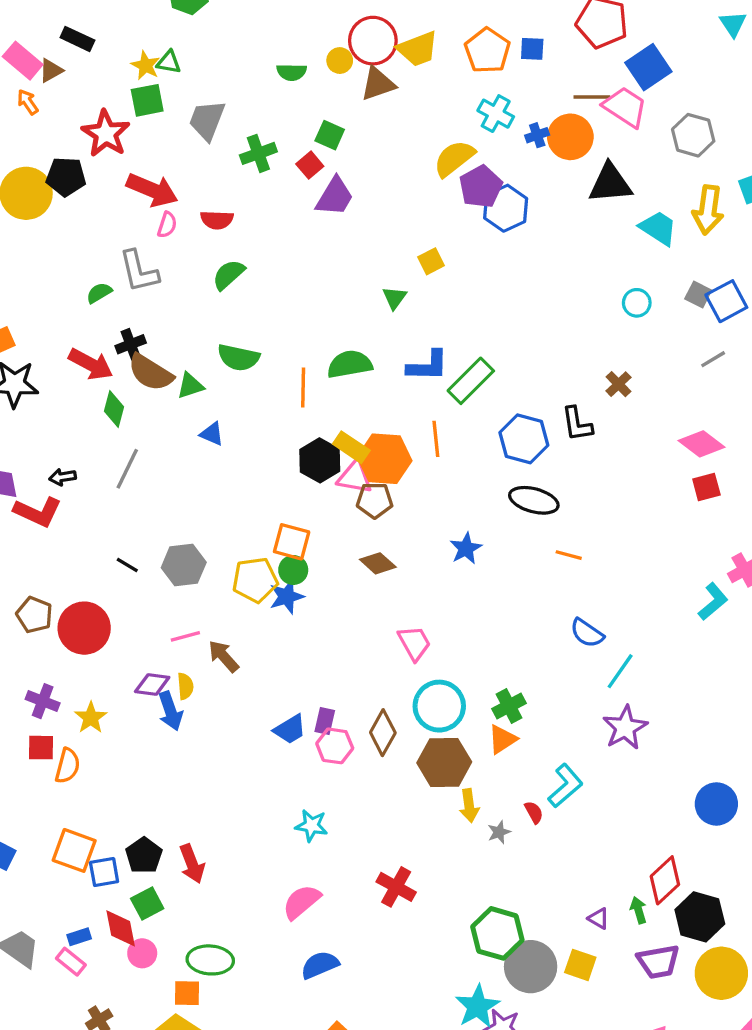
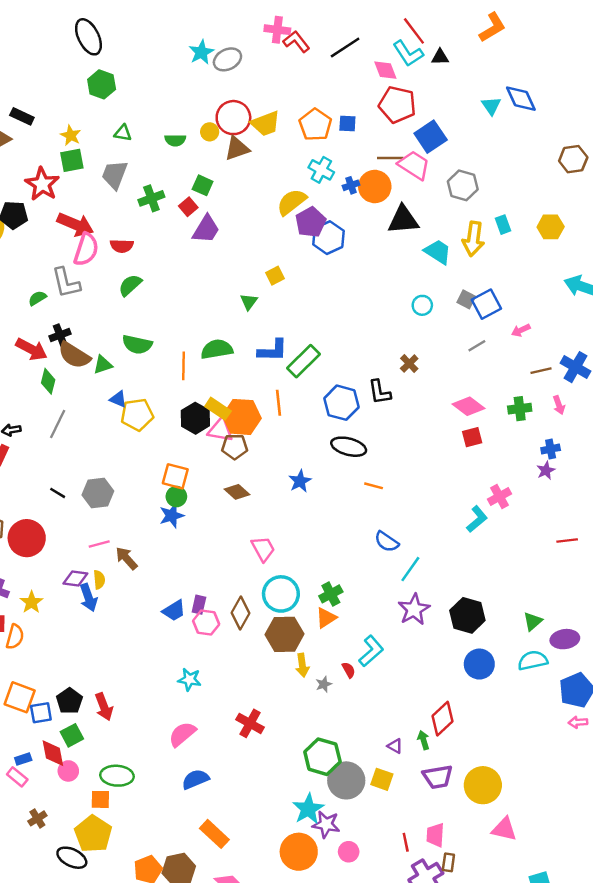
green triangle: (169, 62) -> (123, 133), moved
pink semicircle: (167, 225) -> (86, 249), size x1.8
yellow pentagon: (255, 580) -> (137, 415), moved
black hexagon: (700, 917) -> (467, 615), moved

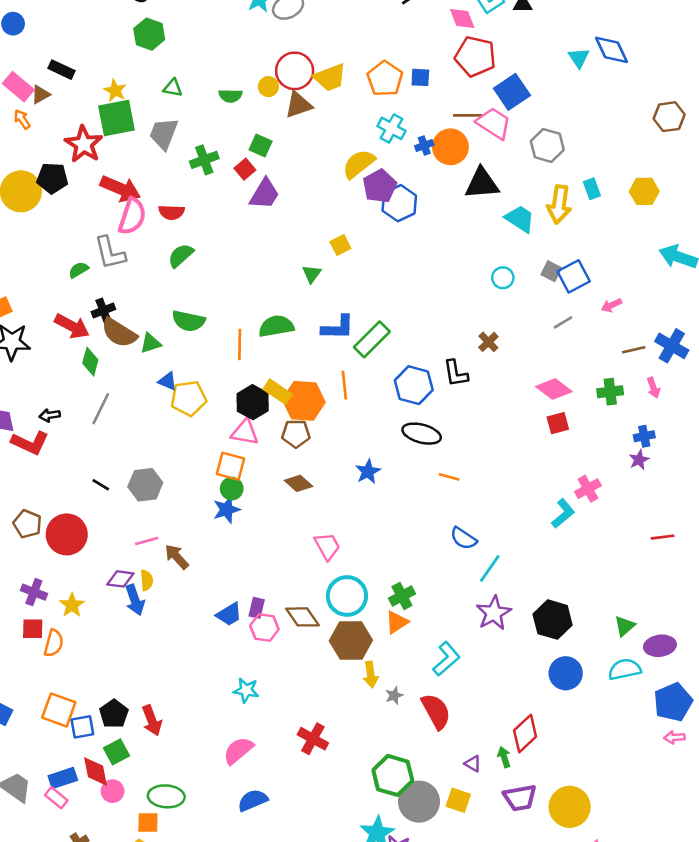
green square: (72, 160) -> (116, 118), size x1.4
pink triangle: (220, 430) -> (245, 432), moved
brown diamond: (241, 613) -> (302, 617), turned -64
red semicircle: (349, 670) -> (436, 711), moved, size x2.0
blue rectangle: (23, 759) -> (63, 778), size x1.5

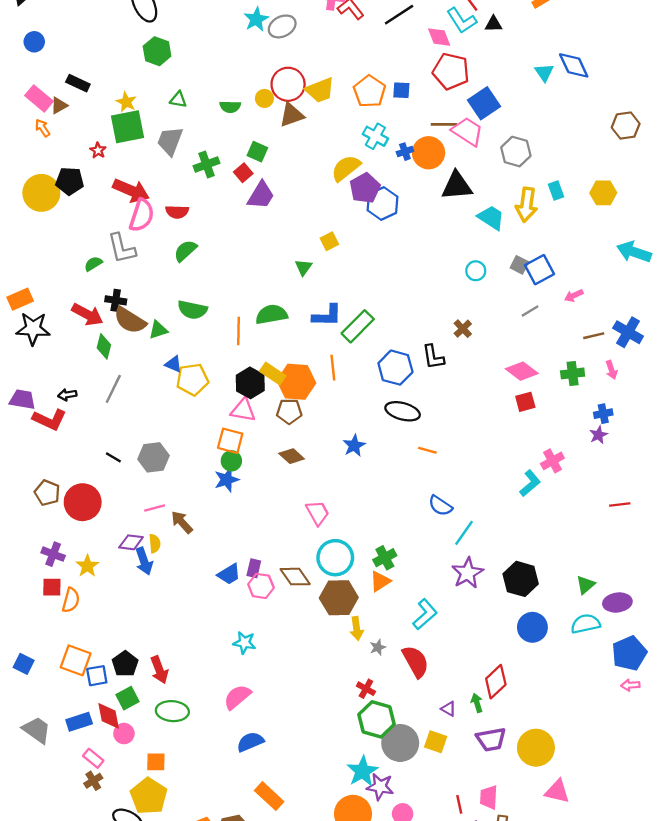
red star: (84, 144) -> (98, 150), size x0.5
black cross: (103, 310) -> (116, 300), turned 30
red cross: (313, 739) -> (366, 689), moved, size x0.7
green ellipse: (166, 796) -> (172, 711), moved
pink rectangle: (56, 798) -> (93, 758), moved

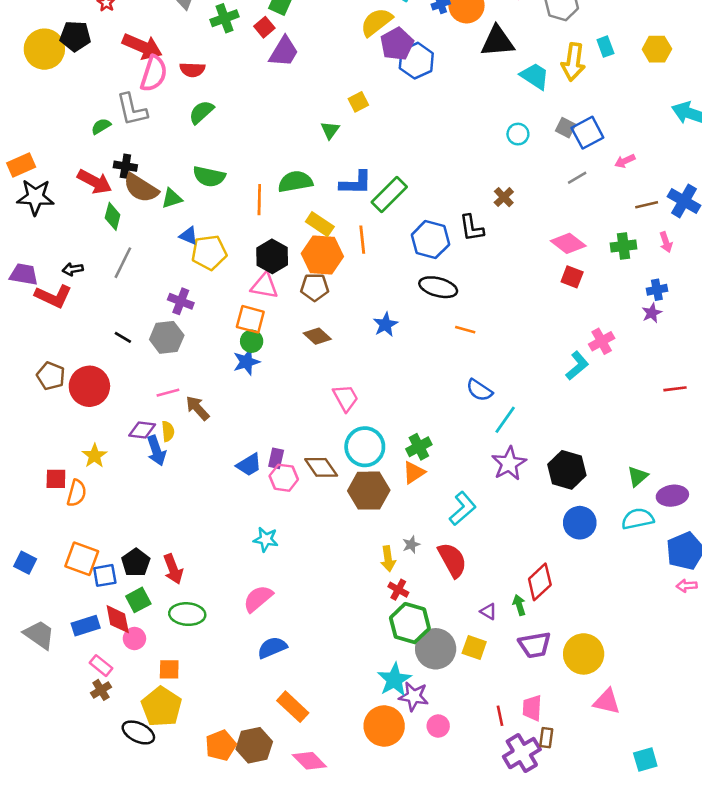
yellow rectangle: (273, 373) -> (320, 224), moved
red square: (525, 402) -> (572, 277), turned 36
purple cross: (53, 554) -> (181, 301), moved
yellow arrow: (357, 628) -> (388, 559), moved

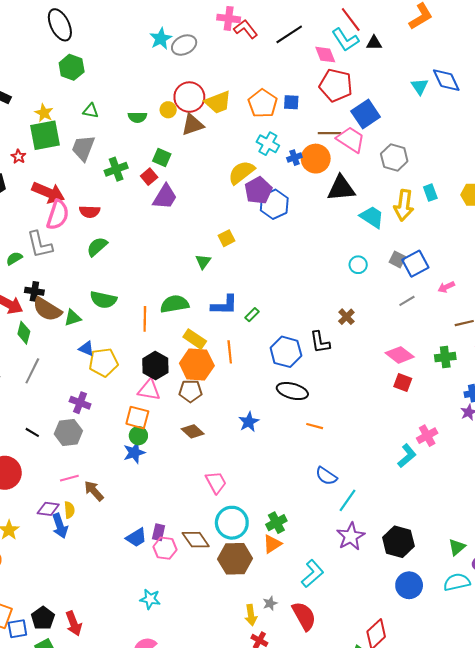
green rectangle: (389, 195) -> (252, 315), size x0.5

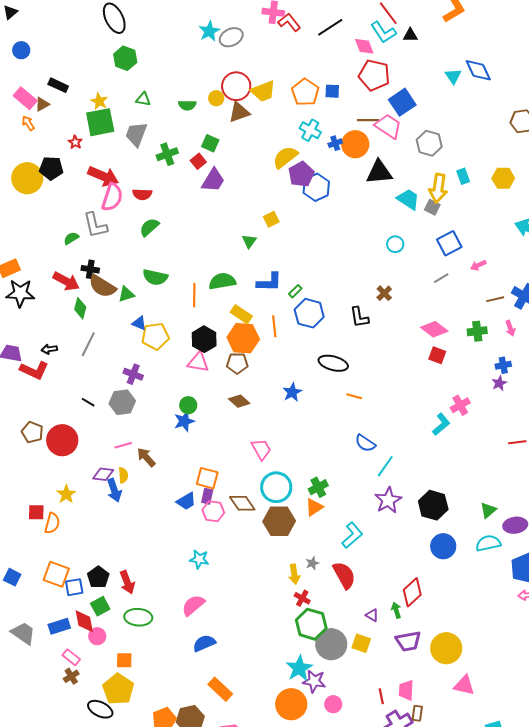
gray square: (397, 259) -> (432, 207), moved
blue hexagon: (286, 352) -> (309, 313), moved
orange square: (137, 418) -> (207, 478), moved

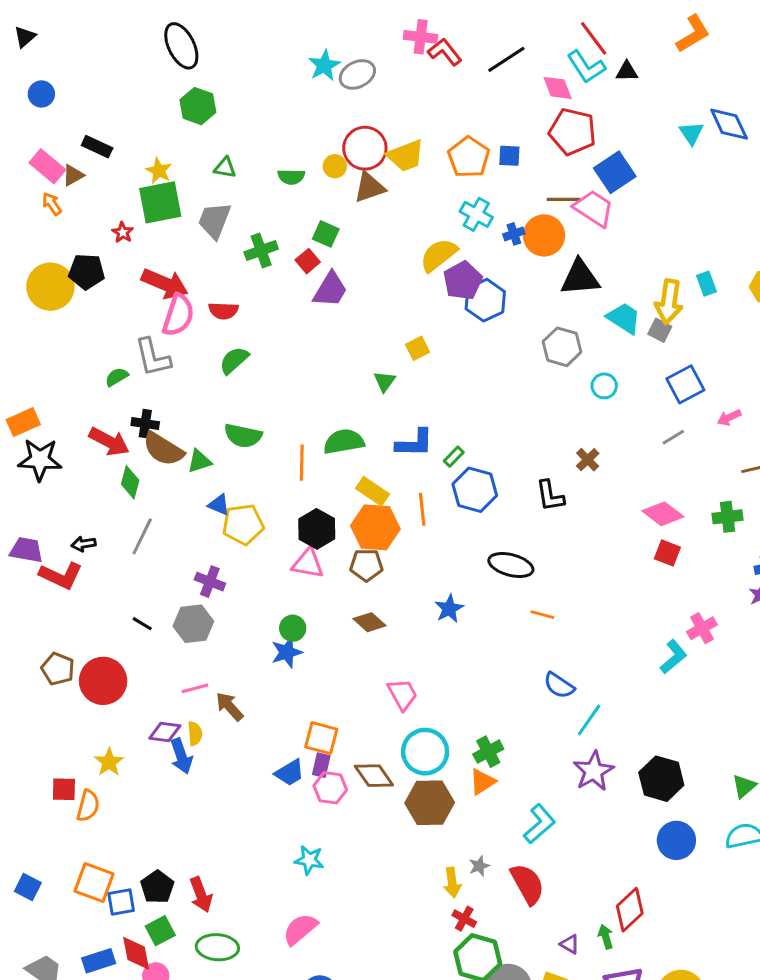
gray hexagon: (429, 143) -> (562, 347), moved

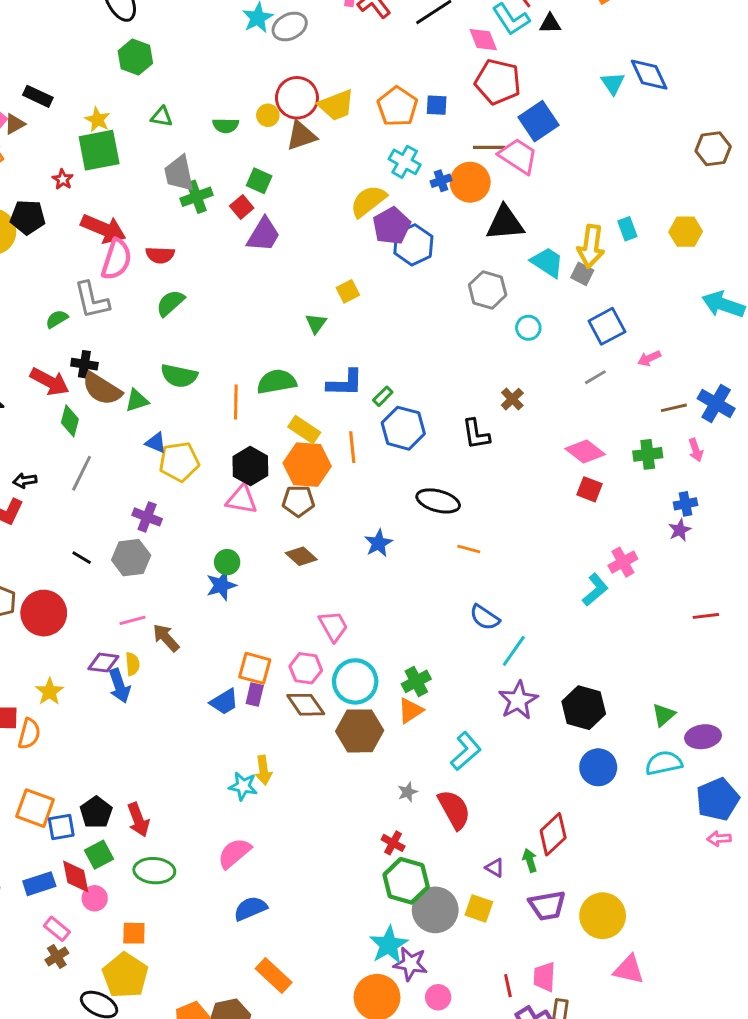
gray trapezoid: (214, 220) -> (179, 173), moved, turned -33
pink hexagon: (330, 788) -> (306, 668), moved
yellow arrow: (452, 883) -> (263, 770), moved

